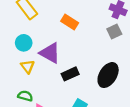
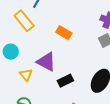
cyan circle: (24, 43) -> (11, 52), moved

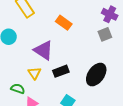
yellow triangle: (26, 75) -> (35, 73), moved

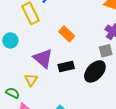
black rectangle: (61, 71) -> (66, 66), moved
black ellipse: (96, 75) -> (95, 71), moved

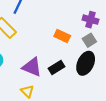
orange rectangle: (67, 34) -> (62, 36), moved

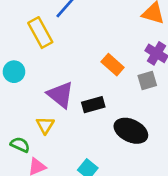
black ellipse: (86, 63) -> (131, 131), moved, turned 75

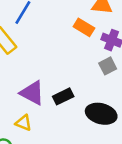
orange rectangle: (113, 65) -> (84, 27), moved
yellow triangle: (45, 125) -> (23, 123), turned -30

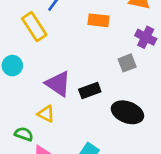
orange rectangle: (84, 27) -> (98, 20), moved, turned -30
gray square: (108, 66) -> (127, 63), moved

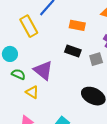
black rectangle: (90, 91) -> (73, 51), moved, turned 35
green semicircle: (24, 134) -> (18, 74), moved

